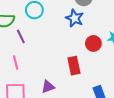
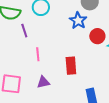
red circle: (93, 43) -> (97, 36), moved
pink line: (16, 63) -> (38, 54), moved

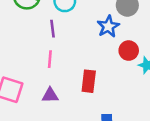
purple line: (24, 31) -> (52, 29), moved

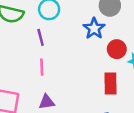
red rectangle: (89, 81) -> (110, 84), moved

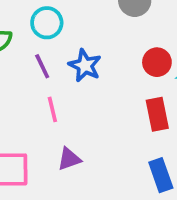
blue star: (94, 28) -> (85, 65), moved

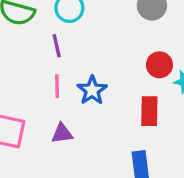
blue star: (85, 65) -> (92, 90), moved

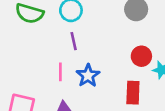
purple line: (57, 46) -> (74, 41), moved

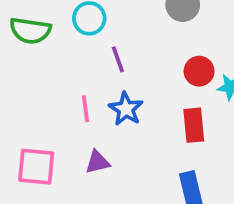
purple line: (74, 41) -> (118, 59), moved

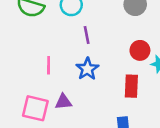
pink line: (85, 109) -> (49, 65), moved
pink square: (36, 167) -> (35, 108), moved

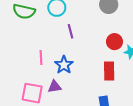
blue star: (87, 69) -> (64, 65), moved

